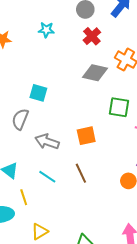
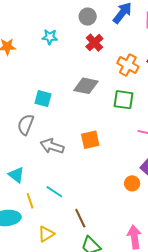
gray diamond: (95, 73) -> (86, 86), moved
green square: (119, 107) -> (123, 100), moved
brown line: (81, 173) -> (80, 218), moved
cyan line: (47, 177) -> (54, 192), moved

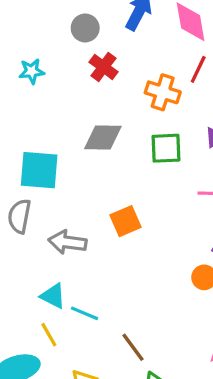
cyan square: (43, 99) -> (39, 170), size x1.5
cyan triangle: (16, 175) -> (53, 296), moved

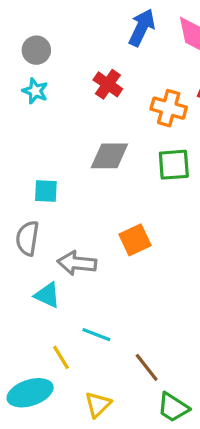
gray circle: (85, 28) -> (36, 50), moved
cyan star: (32, 71) -> (35, 91), turned 30
cyan square: (39, 170) -> (46, 191), size x0.6
cyan triangle: (53, 296) -> (47, 295), moved

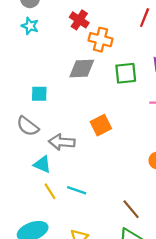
orange cross: (169, 108) -> (101, 40), moved
gray semicircle: (27, 238) -> (28, 126), turned -60
yellow line: (61, 357) -> (50, 191), moved
brown line: (147, 367) -> (131, 209), moved

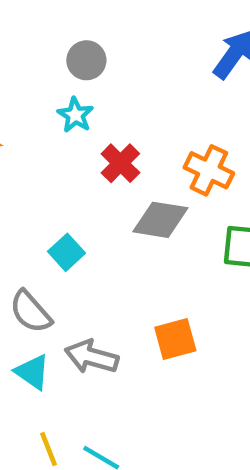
red cross: (79, 20) -> (120, 163), moved
cyan square: (39, 94) -> (67, 252), turned 35
cyan triangle: (42, 164) -> (32, 372), moved

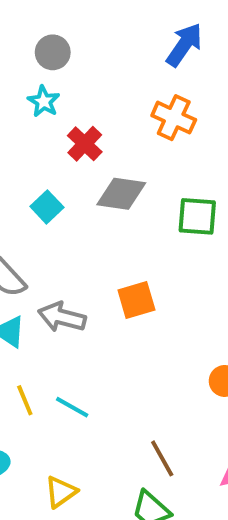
orange cross: (209, 170) -> (174, 118), moved
cyan square: (67, 252) -> (47, 207), moved

